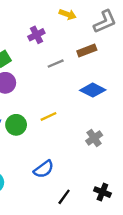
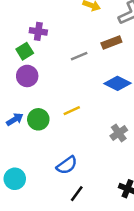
purple cross: (36, 35) -> (38, 31), moved, turned 35
black line: (64, 197) -> (77, 194), moved

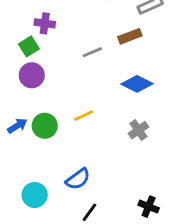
gray cross: (119, 133) -> (138, 130), moved
cyan circle: (15, 179) -> (35, 195), moved

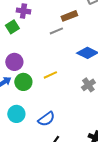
brown rectangle: (130, 36) -> (69, 16), moved
purple circle: (32, 75) -> (14, 62), moved
cyan circle: (35, 195) -> (16, 114), moved

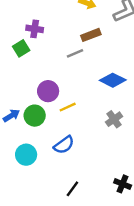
purple circle: (14, 62) -> (48, 91), moved
blue semicircle: (46, 119) -> (64, 145), moved

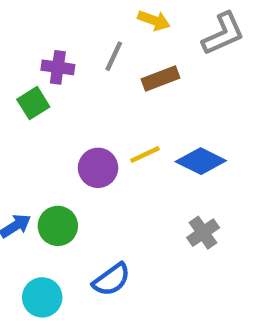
gray line: (75, 53) -> (114, 56), moved, turned -42
purple circle: (48, 91) -> (98, 168), moved
yellow line: (68, 107) -> (145, 154), moved

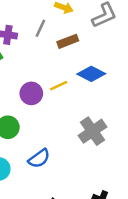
blue diamond: (201, 161) -> (91, 74), moved
gray cross: (203, 233) -> (93, 131), size x1.5

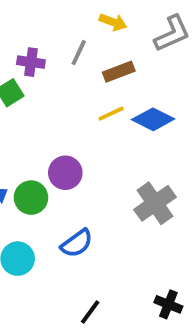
yellow line: (59, 86) -> (111, 114), moved
purple circle: (31, 93) -> (65, 173), moved

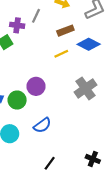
gray line: (79, 53) -> (36, 16), moved
blue diamond: (153, 119) -> (89, 44), moved
gray cross: (155, 203) -> (85, 88), moved

